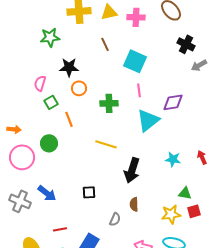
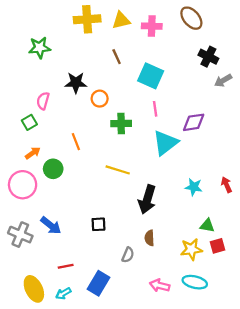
green star: (50, 37) -> (40, 48), moved
orange circle: (79, 88) -> (100, 99), moved
green square: (51, 102) -> (29, 122), moved
orange arrow: (14, 129) -> (33, 153), moved, turned -40

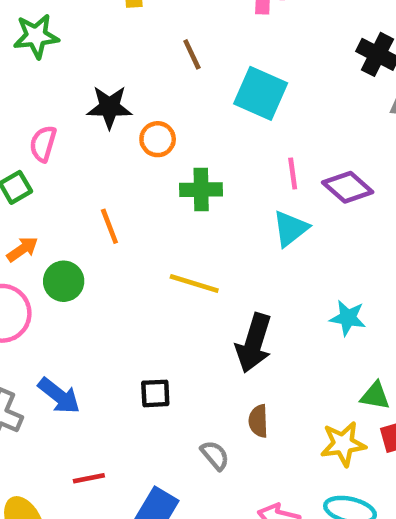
pink line: (155, 109) -> (293, 174), moved
purple diamond: (194, 122) -> (348, 187), turned 50
cyan triangle: (165, 143) -> (290, 229), size x0.7
gray semicircle: (128, 255) -> (215, 455), turned -63

